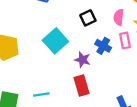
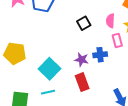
cyan square: (55, 41) -> (49, 69), moved
blue cross: (103, 46) -> (100, 55), moved, turned -32

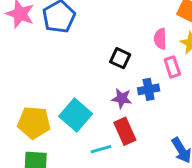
black square: (84, 23) -> (120, 58), moved, turned -32
yellow pentagon: (15, 53) -> (34, 123), moved
cyan line: (48, 92) -> (101, 149), moved

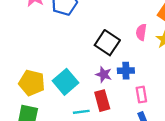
black square: (120, 58) -> (107, 43), size x1.5
pink rectangle: (172, 67) -> (141, 95), moved

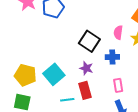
blue cross: (126, 71) -> (112, 57), moved

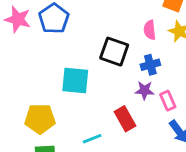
purple star: (86, 68) -> (144, 90), moved
cyan square: (54, 74) -> (75, 80), moved, turned -30
cyan line: (67, 100) -> (92, 139), moved

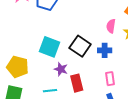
black square: (114, 52) -> (80, 46), moved
purple star: (144, 90) -> (61, 69), moved

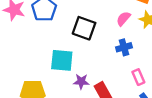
pink semicircle: (111, 26) -> (123, 19), turned 48
black square: (80, 46) -> (84, 28), moved

